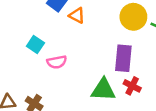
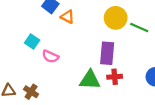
pink semicircle: (57, 62) -> (50, 56), turned 35
red cross: (132, 86) -> (115, 77), turned -32

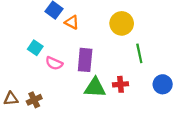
green line: (139, 27) -> (139, 53), moved, turned 54
purple rectangle: (107, 53) -> (85, 60), moved
brown cross: (31, 92) -> (34, 100), turned 32

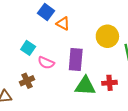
yellow circle: (122, 23) -> (107, 36), moved
brown cross: (34, 100) -> (27, 81), moved

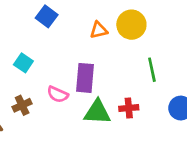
orange triangle: (63, 24) -> (99, 30), moved, turned -40
yellow circle: (107, 36) -> (131, 25), moved
pink semicircle: (46, 63) -> (58, 94), moved

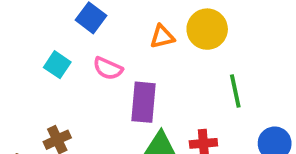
cyan square: (23, 63) -> (57, 65), moved
pink semicircle: (58, 94) -> (108, 68), moved

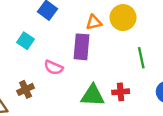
pink semicircle: (108, 68) -> (54, 67), moved
purple rectangle: (143, 102) -> (82, 47), moved

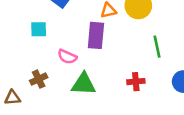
cyan square: (26, 41) -> (39, 29), turned -35
green triangle: (93, 96) -> (83, 84), moved

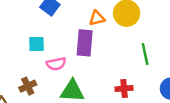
cyan square: (39, 29) -> (36, 44), moved
pink semicircle: (67, 57) -> (56, 64), turned -36

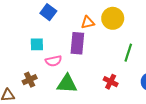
green line: (145, 54) -> (128, 53), turned 30
red cross: (124, 89) -> (111, 82), turned 32

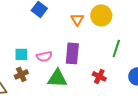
orange triangle: (88, 22) -> (77, 19), turned -48
purple rectangle: (77, 43) -> (72, 53), moved
cyan square: (37, 44) -> (21, 54), moved

